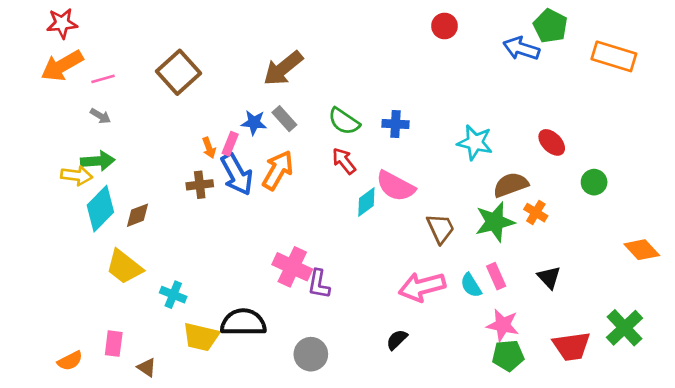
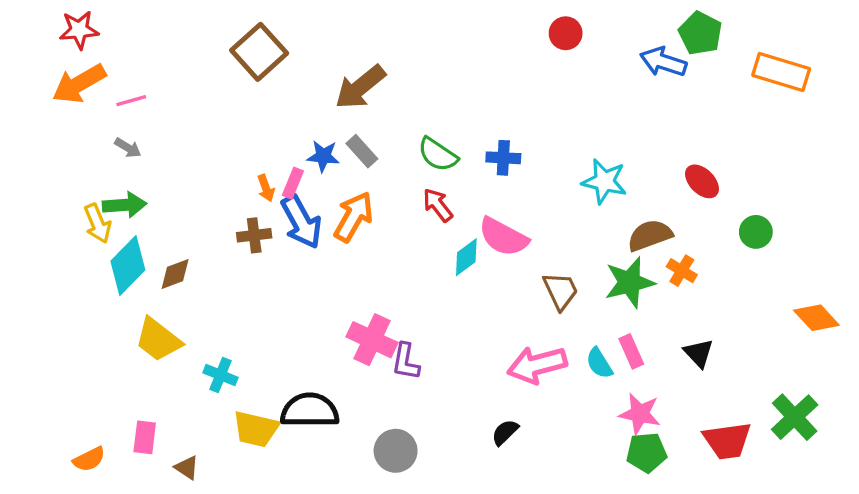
brown square: (178, 72) -> (259, 52), moved
yellow arrow: (77, 176) -> (98, 223), turned 60

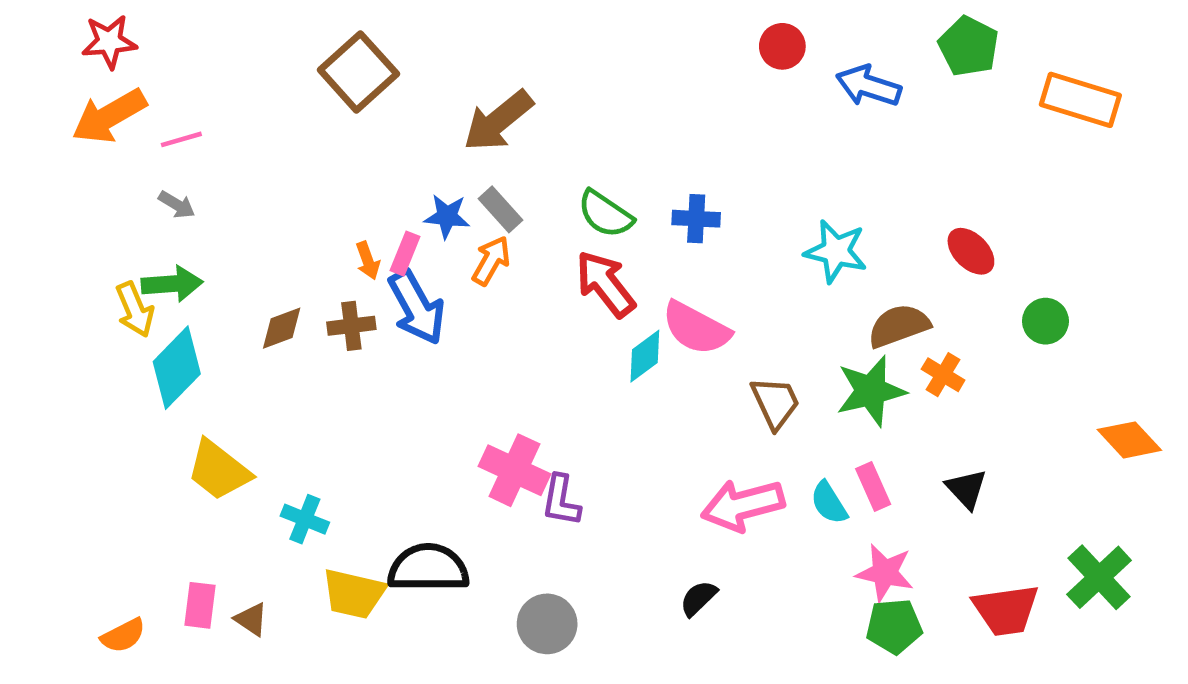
blue arrow: (663, 62) -> (868, 86), moved
red arrow: (438, 205) -> (605, 284), size x1.4
orange arrow: (353, 217) -> (491, 261), moved, size x0.7
brown diamond: (175, 274) -> (282, 328), moved
brown triangle: (187, 468) -> (251, 619), moved

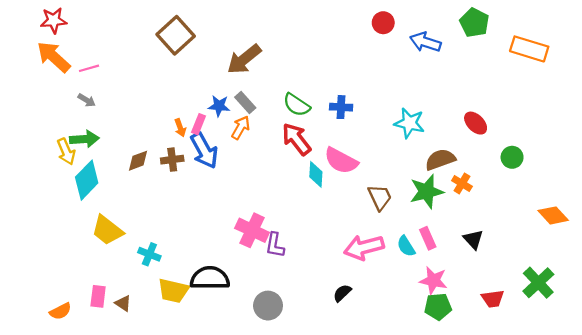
orange arrow: (109, 116) -> (54, 57), turned 72
cyan diamond: (645, 356) -> (316, 174), turned -50
red trapezoid: (1006, 610) -> (493, 299), size x0.7

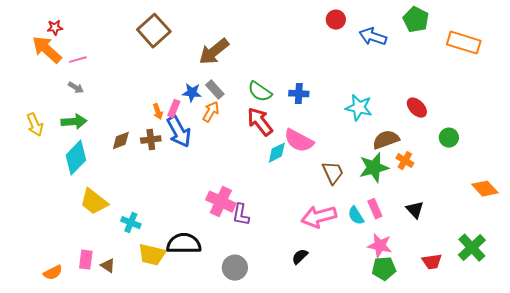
red star: (54, 20) -> (55, 28), moved, size x0.7
yellow arrow: (66, 152) -> (35, 125), moved
cyan diamond: (316, 174) -> (277, 153), turned 60

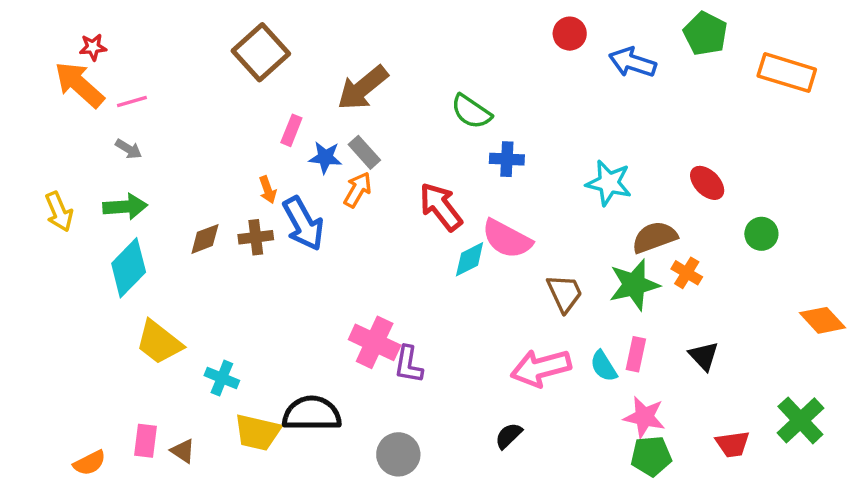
green semicircle: (260, 92) -> (471, 112), moved
pink rectangle: (174, 109) -> (291, 130), moved
pink rectangle: (375, 209) -> (636, 354), turned 36

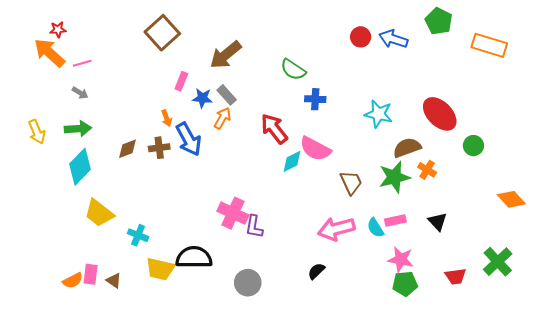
red circle: (570, 34) -> (361, 37), moved
red ellipse: (707, 183) -> (440, 114), size x1.6
pink rectangle: (636, 354) -> (395, 220), turned 66
orange semicircle: (90, 463) -> (73, 281), moved

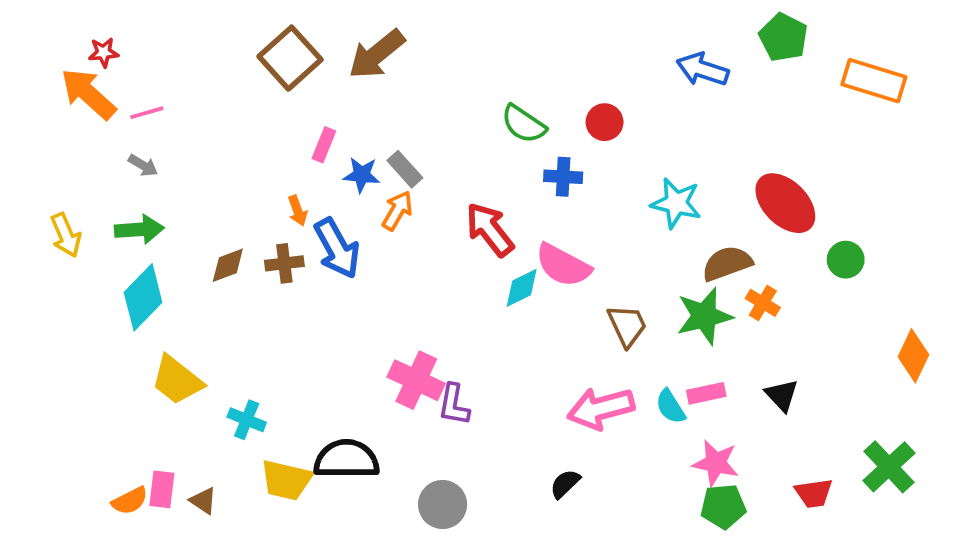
red circle: (361, 37) -> (605, 122), moved
brown arrow: (226, 55) -> (377, 54), moved
orange diamond: (511, 199) -> (913, 356), turned 68

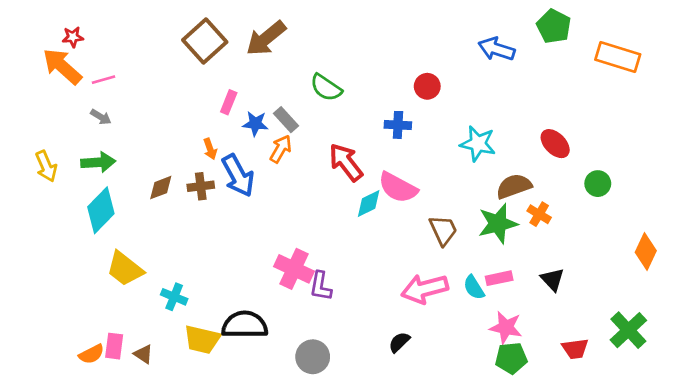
green semicircle: (524, 124) -> (326, 88), moved
red ellipse: (785, 203) -> (555, 144), size x0.7

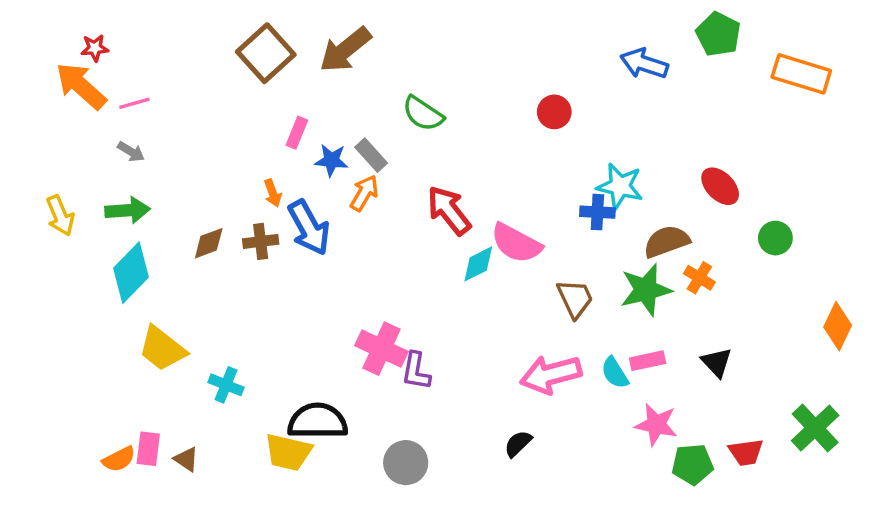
blue cross: (398, 125) -> (597, 212), moved
yellow trapezoid: (202, 339) -> (288, 452), moved
green pentagon: (511, 358) -> (692, 464), moved

